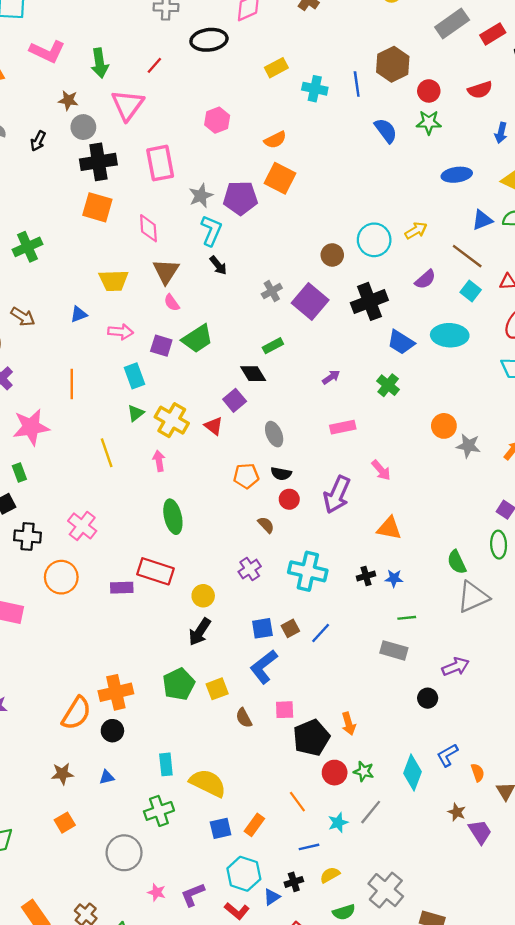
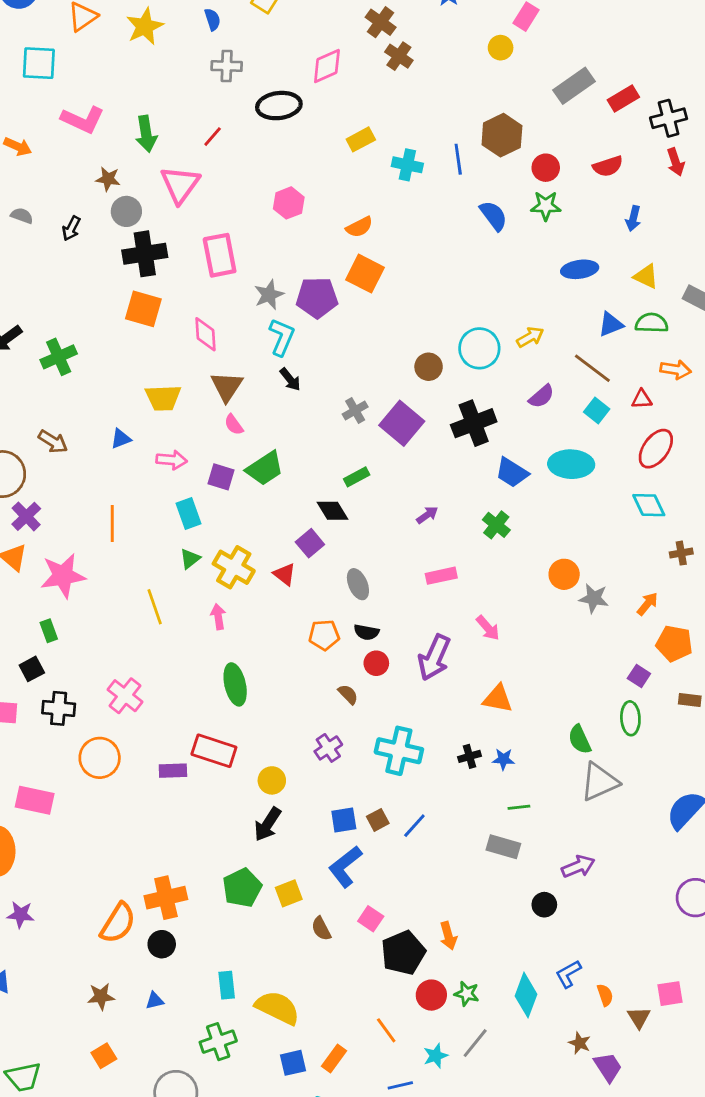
pink square: (285, 710) -> (371, 919), turned 36

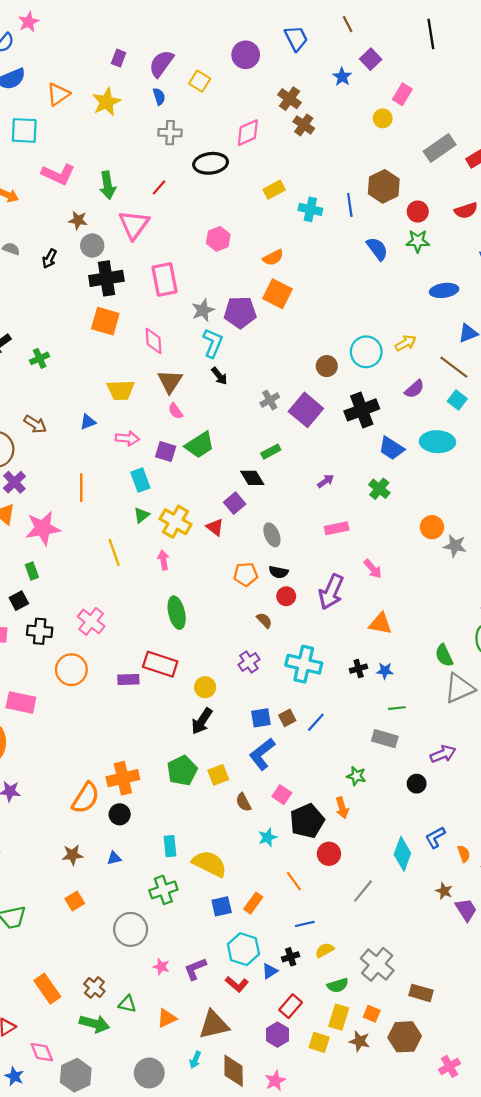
green cross: (59, 357) -> (40, 358), size x0.7
green star: (467, 994) -> (356, 776), moved
cyan star: (436, 1056) -> (268, 837), moved

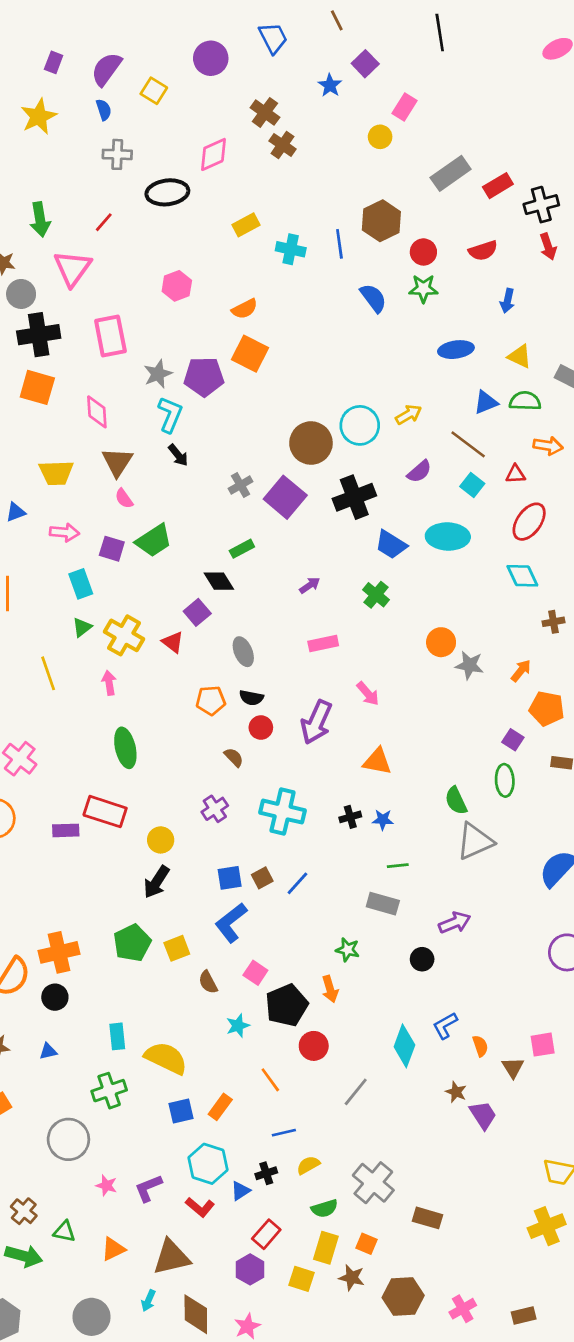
brown circle: (327, 366) -> (311, 443), size x1.6
brown hexagon: (405, 1037) -> (403, 1297), moved

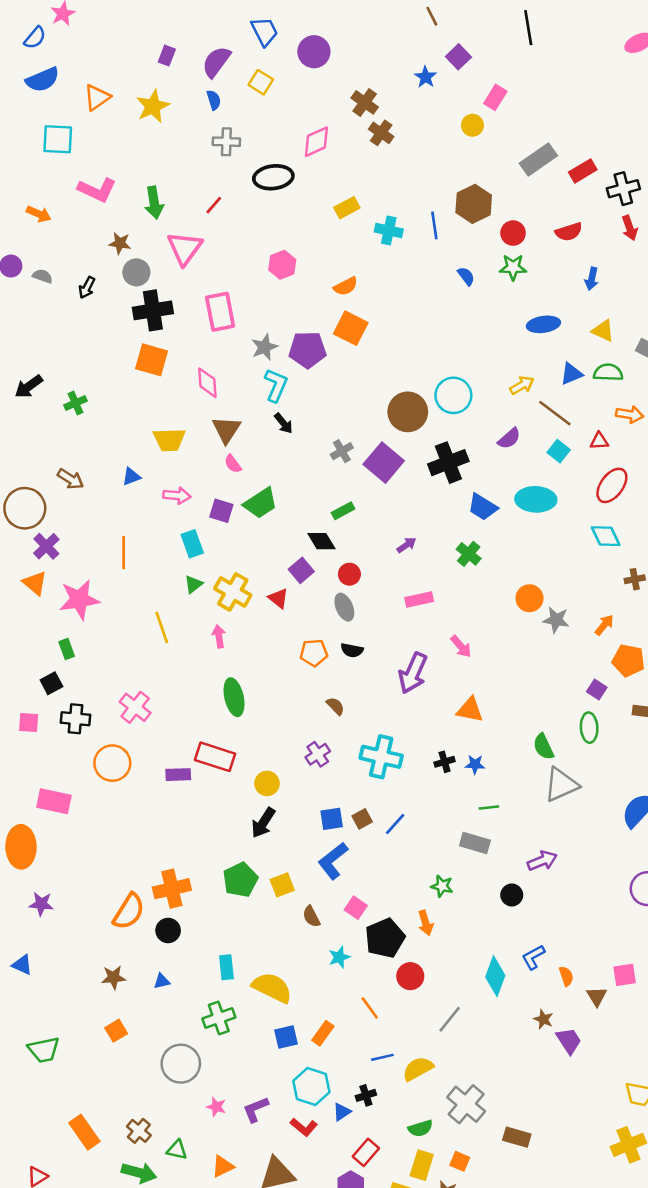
blue trapezoid: (273, 38) -> (264, 31), moved
blue semicircle: (373, 298) -> (466, 276), size x0.7
yellow arrow: (409, 415) -> (522, 385), moved
red circle: (261, 728) -> (349, 574), moved
yellow semicircle: (308, 1165) -> (418, 1069), moved, size x1.4

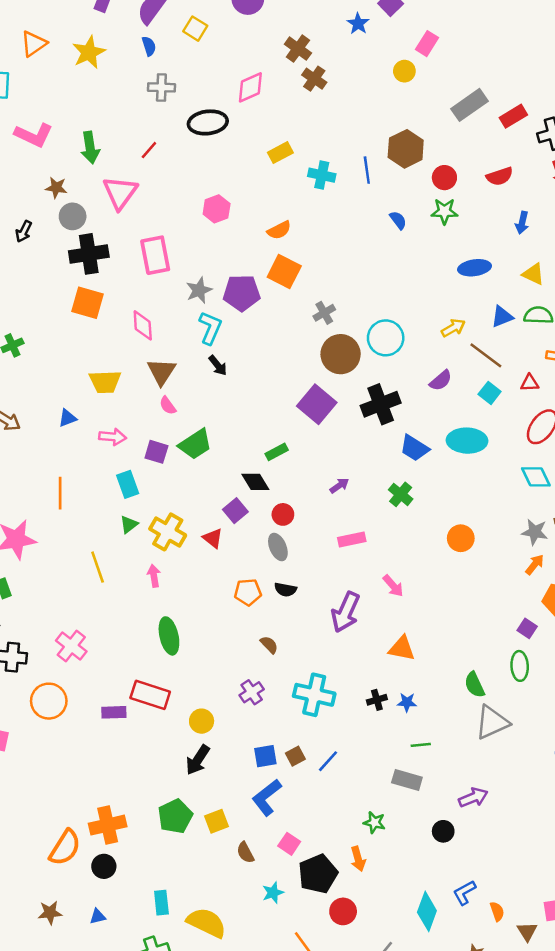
gray cross: (342, 451) -> (324, 313), moved
gray star: (556, 620) -> (535, 532), moved

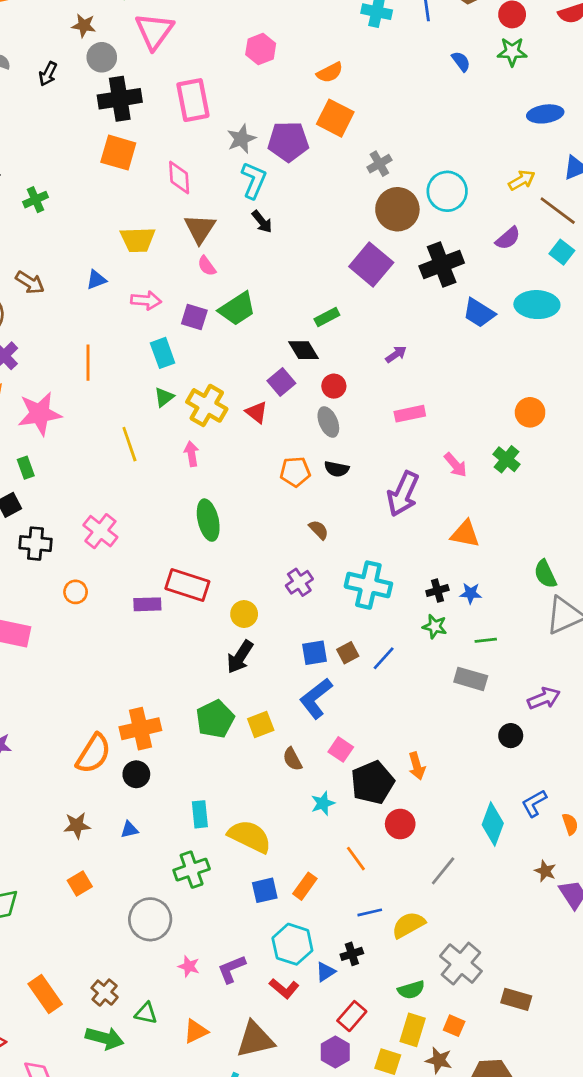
green cross: (401, 494) -> (507, 459), moved
orange circle: (49, 701) -> (76, 592), size x0.6
green star: (374, 823) -> (435, 626), moved

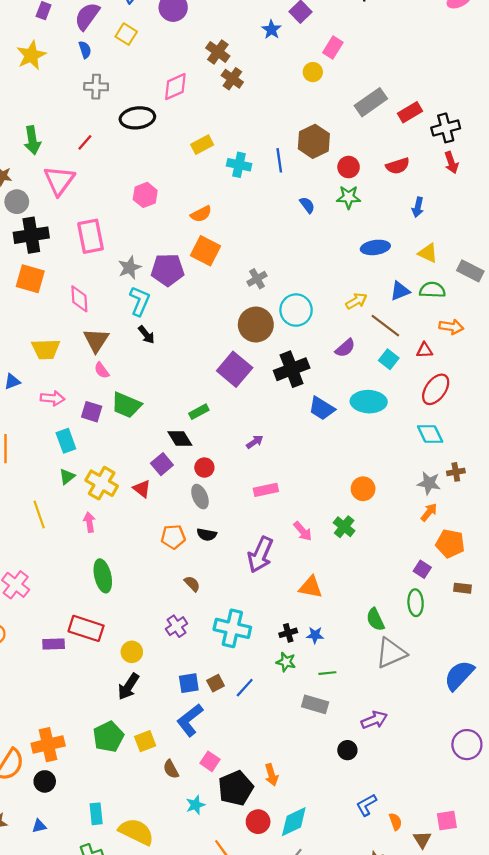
gray cross: (379, 164) -> (257, 279), moved
green trapezoid: (237, 309) -> (126, 405), turned 56
cyan diamond: (493, 824) -> (294, 822), moved, turned 44

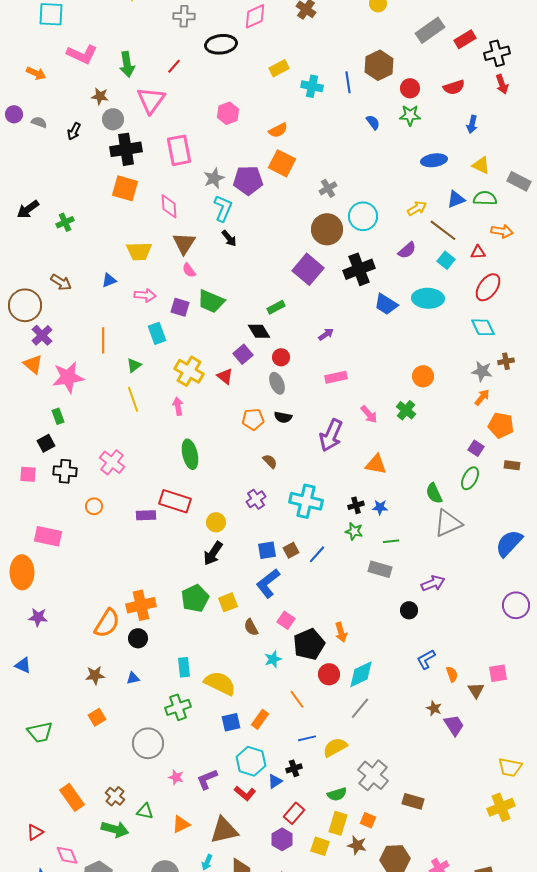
green triangle: (67, 476) -> (134, 365), moved
green ellipse: (416, 603) -> (470, 478), turned 30

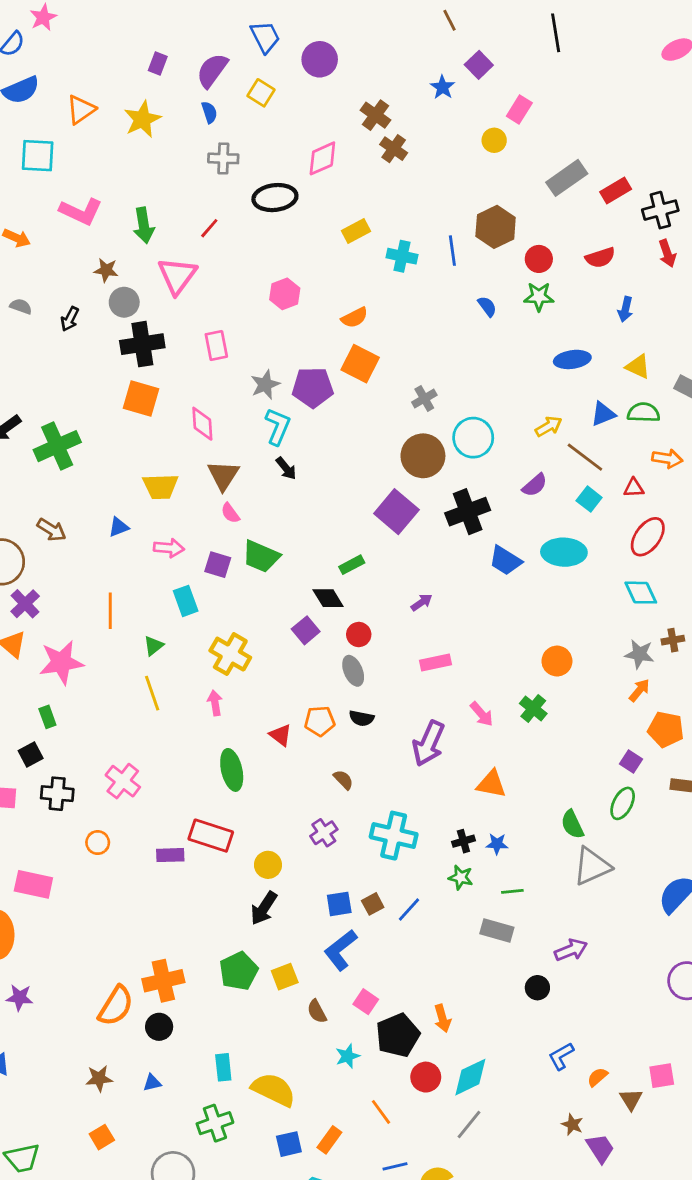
pink rectangle: (179, 150) -> (216, 346), size x0.7
green cross: (65, 222) -> (57, 446), size x1.8
red triangle: (225, 376) -> (281, 735), moved
orange semicircle: (452, 674) -> (597, 1077), turned -112

